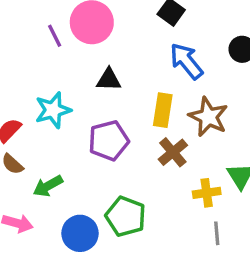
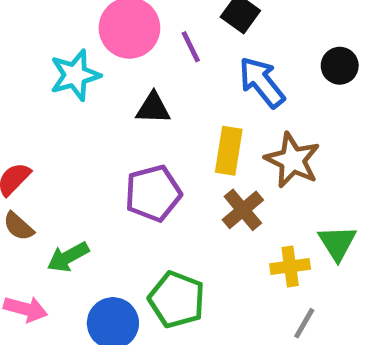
purple line: (55, 36) -> (191, 47), moved
cyan star: (53, 110) -> (75, 75), moved
gray line: (217, 233) -> (304, 323), turned 35

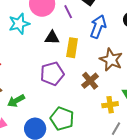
blue arrow: (262, 82) -> (98, 27), turned 60
yellow rectangle: (229, 151) -> (72, 48), moved

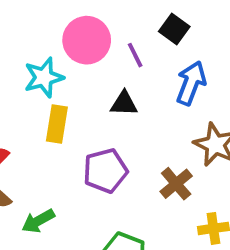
black triangle: (52, 38) -> (124, 104), moved
yellow rectangle: (72, 48) -> (57, 124), moved

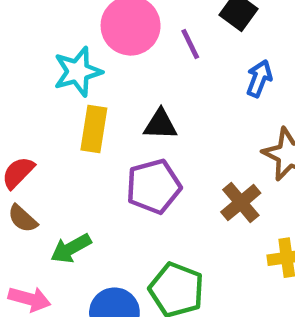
blue arrow: (191, 83) -> (259, 78), size x0.7
black triangle: (124, 104) -> (160, 124), moved

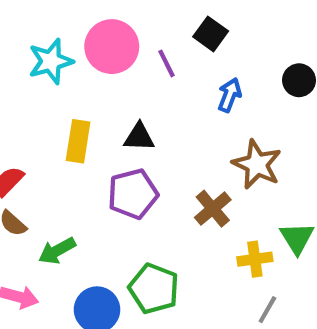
cyan star: (78, 72) -> (51, 61), moved

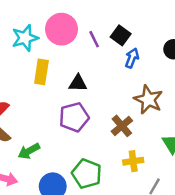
black square: (211, 34) -> (121, 35), moved
yellow rectangle: (78, 141) -> (41, 72), moved
yellow cross: (255, 259) -> (133, 161), moved

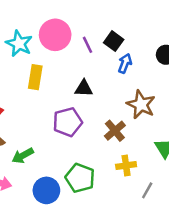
cyan star: (25, 38) -> (19, 44), turned -30
black triangle: (78, 83) -> (84, 88), moved

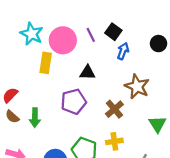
pink circle: (55, 35) -> (63, 40), moved
green arrow: (23, 156) -> (35, 118), moved, turned -60
yellow cross: (126, 166) -> (114, 141), moved

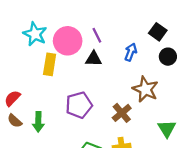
black square: (113, 32) -> (158, 32), moved
black circle: (158, 44) -> (168, 57), moved
black triangle: (88, 73) -> (94, 59), moved

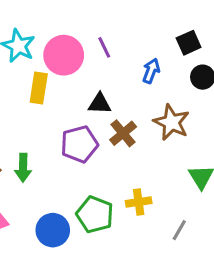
black square: (158, 32) -> (189, 43), turned 30
black triangle: (94, 59) -> (100, 104), moved
brown cross: (122, 113) -> (123, 133), moved

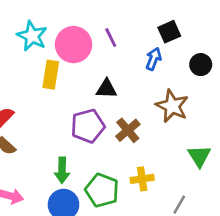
black square: (189, 43) -> (169, 32), moved
brown cross: (123, 133) -> (128, 130), moved
green arrow: (23, 168) -> (62, 170), moved

